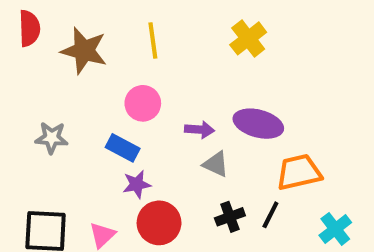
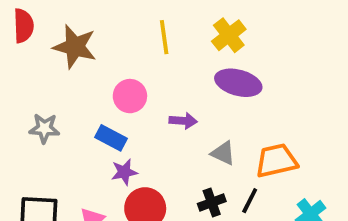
yellow line: (153, 41) -> (164, 37), moved
purple ellipse: (258, 124) -> (238, 83), moved
gray triangle: (216, 164) -> (223, 153), moved

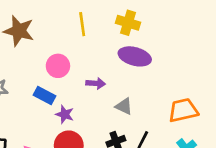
yellow cross: (229, 35) -> (128, 23), turned -35
orange trapezoid: (276, 161) -> (183, 110), moved
purple star: (124, 172) -> (65, 114), moved, turned 30

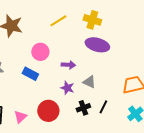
yellow line: (82, 24) -> (58, 21), turned 66
purple star: (65, 114) -> (67, 88), moved

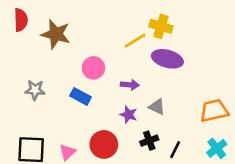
yellow line: (58, 21) -> (135, 41), moved
black line: (103, 107) -> (175, 150), moved

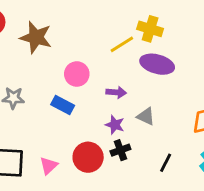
black cross: (149, 141) -> (120, 150), moved

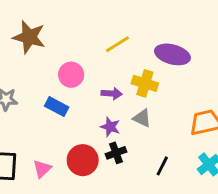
yellow cross: (150, 29) -> (145, 83), moved
purple ellipse: (157, 64) -> (172, 54), moved

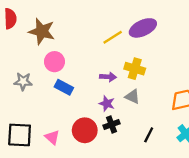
purple ellipse: (172, 54) -> (143, 28), moved, turned -40
pink circle: (71, 75) -> (54, 62), moved
pink triangle: (42, 169) -> (52, 137), turned -35

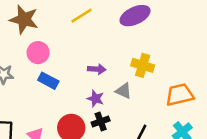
yellow line: (113, 37) -> (81, 16), moved
yellow cross: (135, 69) -> (143, 65), moved

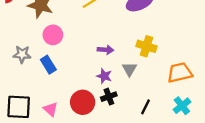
blue rectangle: (48, 81) -> (48, 65), moved, turned 30
gray triangle: (124, 91) -> (129, 69), turned 35

